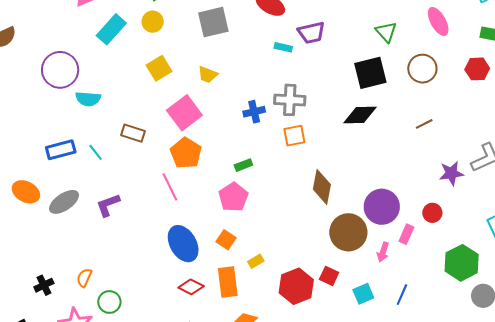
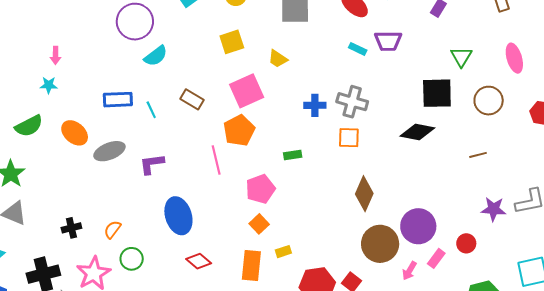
cyan semicircle: (88, 99) -> (156, 56), turned -55
pink pentagon: (233, 197) -> (260, 189), moved
blue ellipse: (183, 244) -> (178, 216), moved
red diamond: (191, 287) -> (199, 261), moved

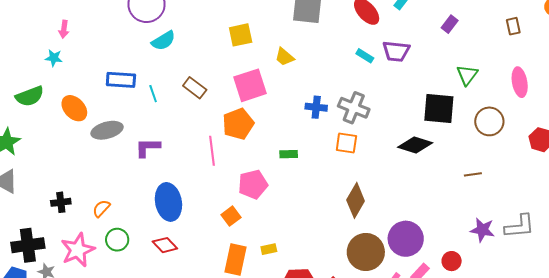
orange square: (259, 224) -> (231, 216), moved
red diamond: (199, 261) -> (165, 245), moved

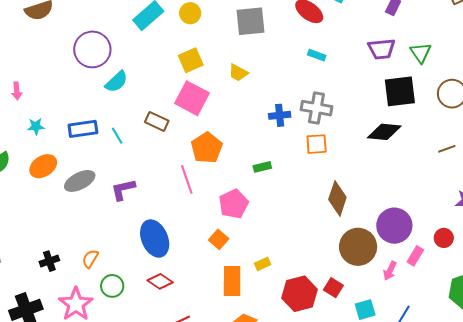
purple trapezoid: (396, 51) -> (381, 49), moved
cyan star: (54, 58) -> (36, 126), moved
pink square: (250, 85) -> (192, 98), moved, turned -32
orange ellipse: (74, 108) -> (43, 166), turned -68

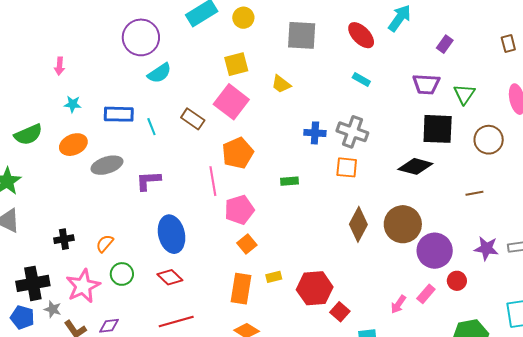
pink pentagon: (234, 204) -> (239, 210), moved
purple circle: (394, 226) -> (435, 251), moved
orange square: (219, 239) -> (247, 244), moved
brown circle: (358, 247) -> (403, 224), moved
red hexagon: (300, 294) -> (315, 288), moved

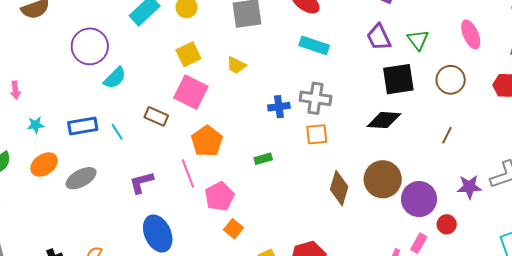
cyan rectangle: (361, 80) -> (314, 45), size x1.6
purple trapezoid: (426, 84) -> (379, 37), turned 72
purple L-shape: (148, 181) -> (141, 182), moved
brown line: (474, 193) -> (447, 135), turned -42

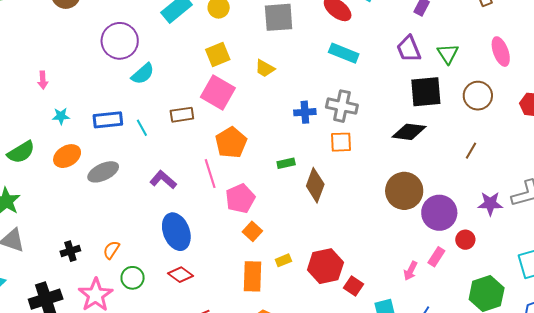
brown rectangle: (156, 116) -> (182, 115), turned -35
purple L-shape: (141, 182) -> (163, 180), turned 52
brown diamond: (339, 188) -> (315, 185), moved

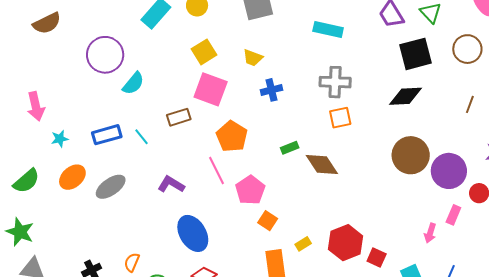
pink arrow: (43, 80) -> (36, 106), size x1.6
blue cross: (305, 112) -> (272, 90), moved
brown diamond: (315, 185) -> (322, 164), turned -44

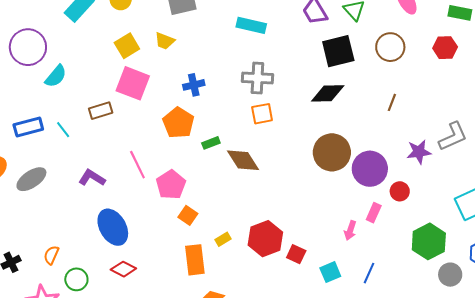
yellow trapezoid: (253, 58) -> (165, 41), moved
orange pentagon: (232, 136) -> (178, 123), moved

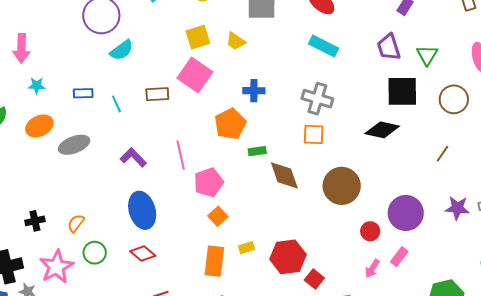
blue rectangle: (28, 127) -> (83, 93), size x0.7
brown circle: (332, 152) -> (342, 186), moved
red circle: (400, 191) -> (370, 231), moved

